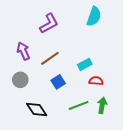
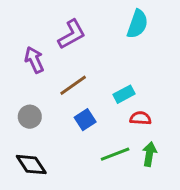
purple arrow: (23, 51) -> (34, 60), moved
black diamond: (37, 110) -> (31, 165), moved

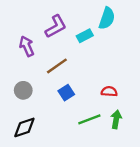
cyan rectangle: (124, 94) -> (85, 36), moved
black diamond: (31, 165) -> (24, 127), turned -75

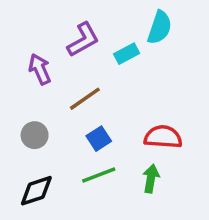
red semicircle: (109, 91) -> (163, 137), size x1.5
green line: (89, 119) -> (99, 175), moved
green arrow: (116, 119) -> (151, 179), moved

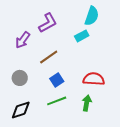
cyan rectangle: (127, 54) -> (82, 36), moved
purple arrow: (40, 69) -> (23, 40), turned -120

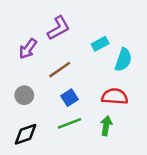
cyan semicircle: (92, 16) -> (123, 60), moved

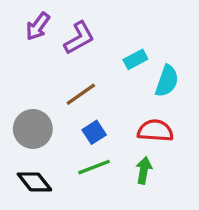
purple arrow: (28, 49) -> (38, 26), moved
gray circle: (24, 95) -> (33, 129), size x1.5
black diamond: (25, 134) -> (34, 182), turned 70

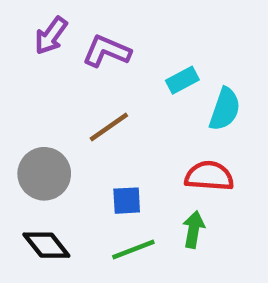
purple L-shape: (79, 38) -> (107, 51), turned -128
blue square: (94, 132) -> (127, 201), moved, turned 30
green line: (94, 167) -> (133, 250), moved

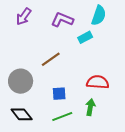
purple L-shape: (107, 51) -> (62, 20), moved
cyan semicircle: (225, 109) -> (99, 15), moved

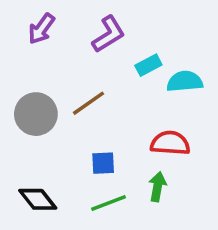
cyan semicircle: (99, 15) -> (185, 81), moved, turned -114
purple L-shape: (62, 20) -> (108, 34), turned 125
gray circle: (21, 81) -> (36, 114), moved

